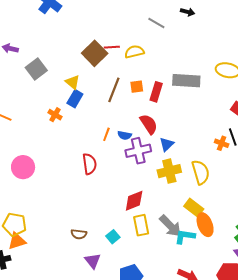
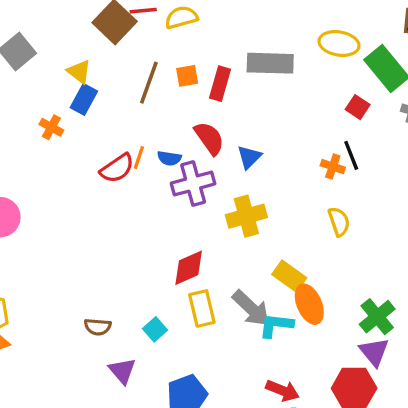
blue triangle: (167, 144) -> (249, 157), moved
red semicircle: (89, 164) -> (117, 168), moved, turned 65
yellow semicircle: (201, 172) -> (339, 222), moved, size x0.7

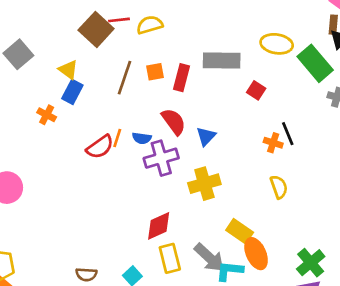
red square: (358, 107) -> (256, 90), moved

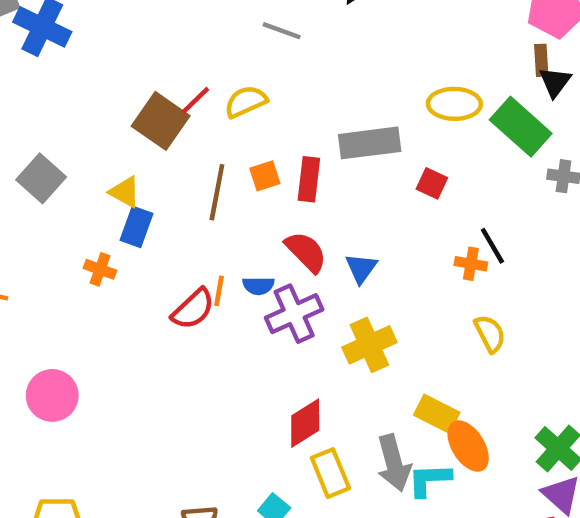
red line: (119, 20) -> (195, 101), turned -30
gray arrow: (209, 258) -> (394, 463), turned 40

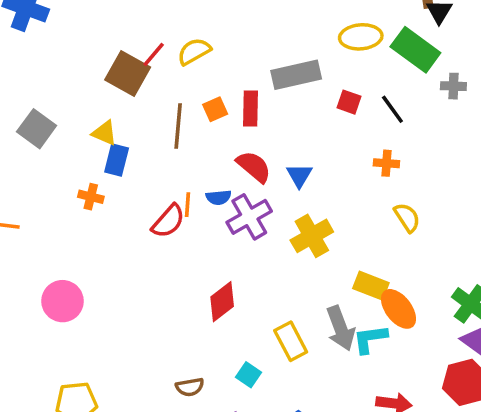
black line: (492, 246) -> (392, 109), moved
red diamond: (305, 423) -> (222, 302), moved

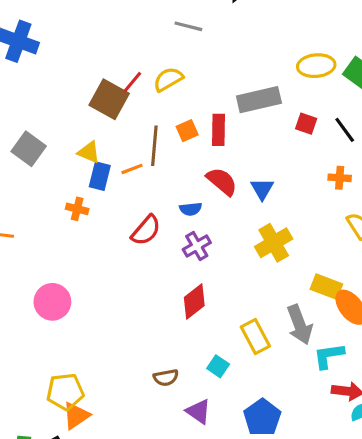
orange line: (188, 205) -> (132, 169), moved, turned 65
purple cross: (249, 217) -> (197, 246), moved, size x0.7
cyan L-shape: (370, 339) -> (329, 356), moved

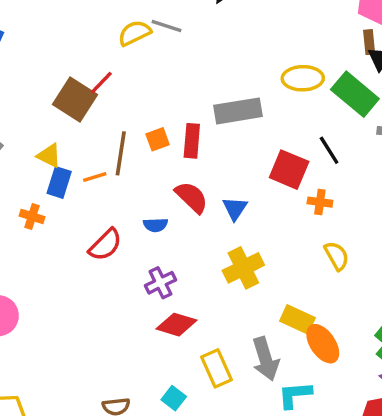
yellow semicircle: (168, 79) -> (134, 33), moved
red square: (306, 124) -> (289, 170), moved, size x1.6
purple cross: (197, 246) -> (160, 283), moved
red diamond: (194, 302) -> (176, 325), moved, turned 51

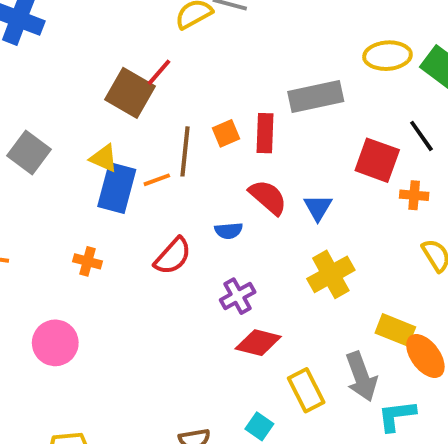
blue rectangle: (59, 182) -> (117, 188), size x1.4
orange cross: (32, 216) -> (87, 261), moved

